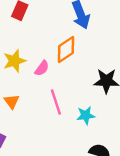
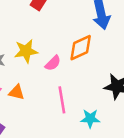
orange triangle: (12, 101) -> (17, 92), turned -49

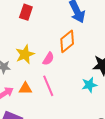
pink line: (62, 100) -> (48, 86), moved
cyan star: (90, 119) -> (89, 85), moved

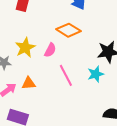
orange diamond: (67, 41) -> (69, 30), turned 75
pink line: (48, 86) -> (66, 75), moved

